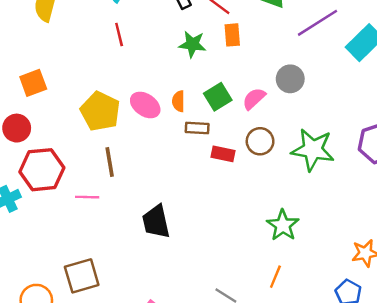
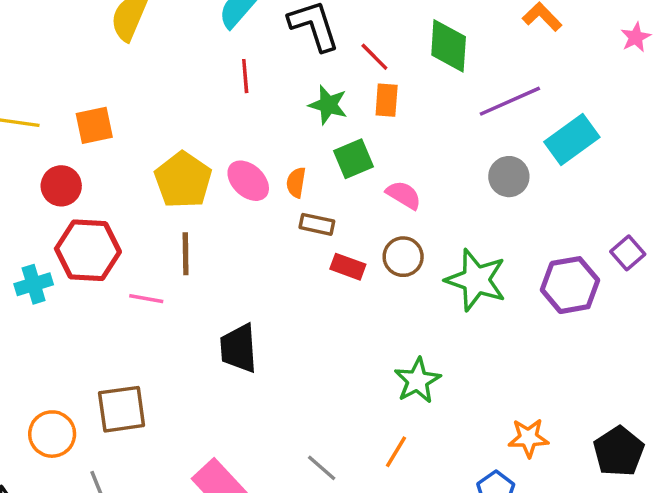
red line: (119, 35) -> (245, 76), moved
gray circle: (290, 79) -> (509, 177), moved
green square: (218, 97) -> (354, 159), moved
pink semicircle: (254, 99) -> (404, 195), turned 65

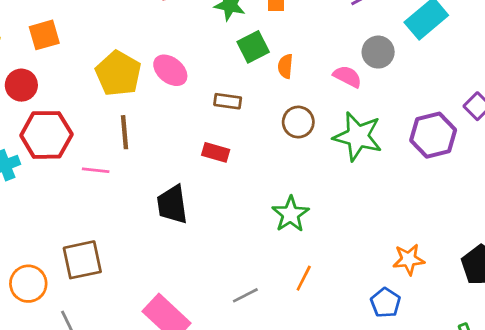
orange semicircle: (296, 182) -> (285, 66), moved
pink semicircle: (404, 195) -> (347, 76), moved
red rectangle: (348, 267) -> (216, 152), moved
green star: (417, 381) -> (291, 214), moved
gray line: (322, 468) -> (245, 295), turned -64

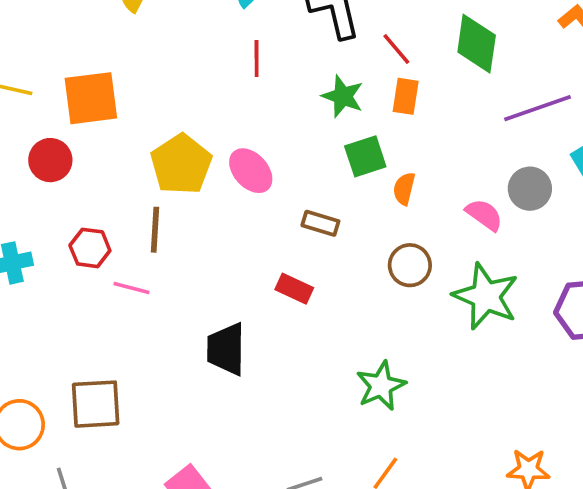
orange square: (44, 35) -> (91, 98), size x1.4
brown line: (124, 132) -> (155, 230), moved
red hexagon: (46, 135) -> (90, 248), moved, size x0.6

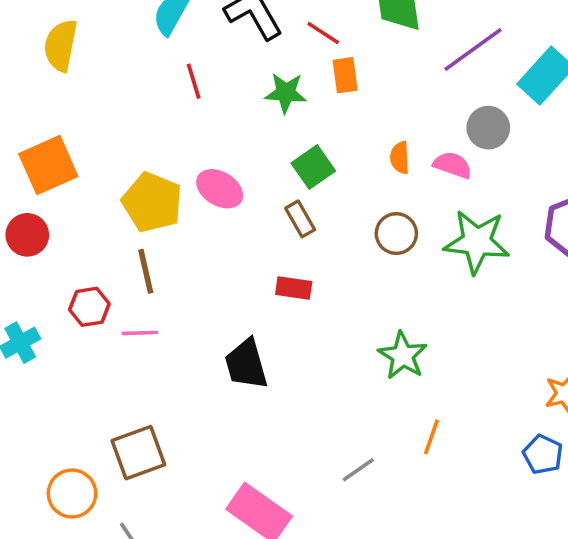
green square: (365, 156) -> (313, 167), moved
orange semicircle: (404, 189) -> (400, 158), moved
brown rectangle: (320, 223) -> (300, 219), turned 60

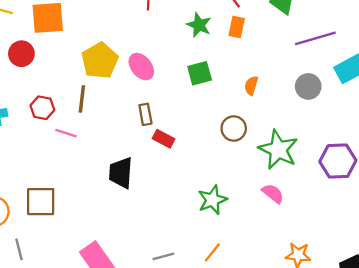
pink semicircle: (453, 165) -> (273, 194), moved
brown rectangle: (300, 219) -> (145, 114), moved

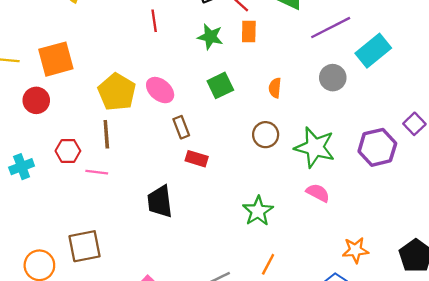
brown rectangle: (145, 114) -> (181, 127), moved

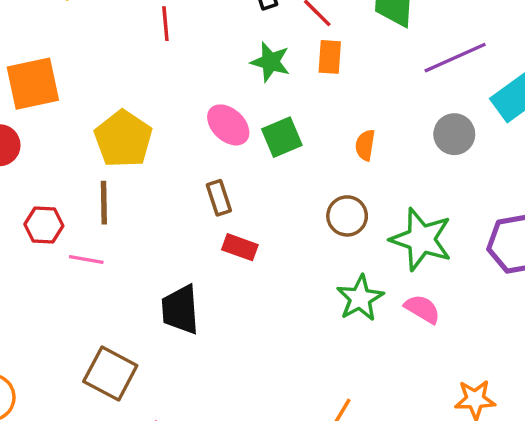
red line: (154, 21) -> (165, 24), moved
pink ellipse: (160, 90) -> (228, 125), moved
green star: (258, 211) -> (360, 298), moved
brown square: (85, 246) -> (110, 373), moved, turned 36

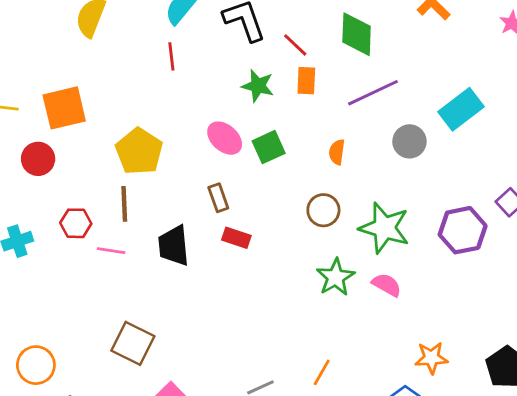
purple line: (455, 58) -> (373, 93), moved
black trapezoid: (180, 310) -> (174, 246), moved

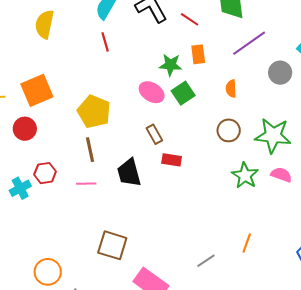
orange rectangle: (306, 81) -> (198, 54), moved
green star: (258, 86) -> (171, 65), moved
red hexagon: (76, 223) -> (45, 173), moved

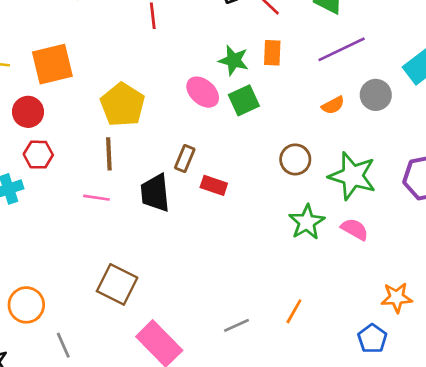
orange semicircle: (231, 89) -> (333, 105), moved, turned -126
brown rectangle: (154, 134) -> (185, 158), moved, turned 42
red hexagon: (45, 173) -> (38, 155), moved

